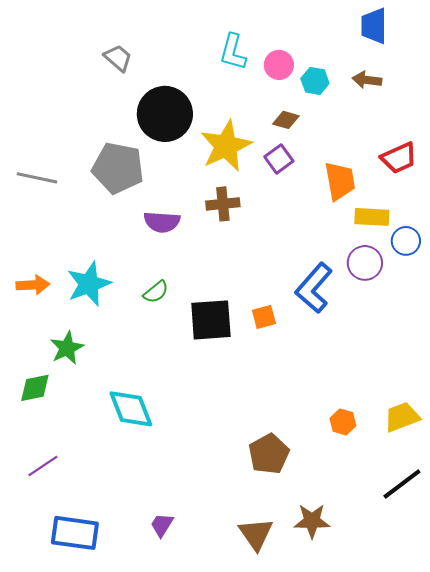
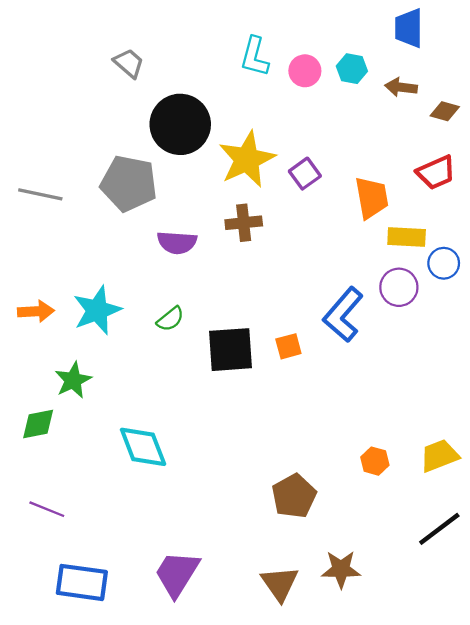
cyan hexagon: (315, 81) -> (352, 69), moved
brown diamond: (286, 120) -> (445, 111), moved
purple line: (43, 466) -> (47, 509), turned 56
purple trapezoid: (162, 525) -> (177, 574), size x1.8

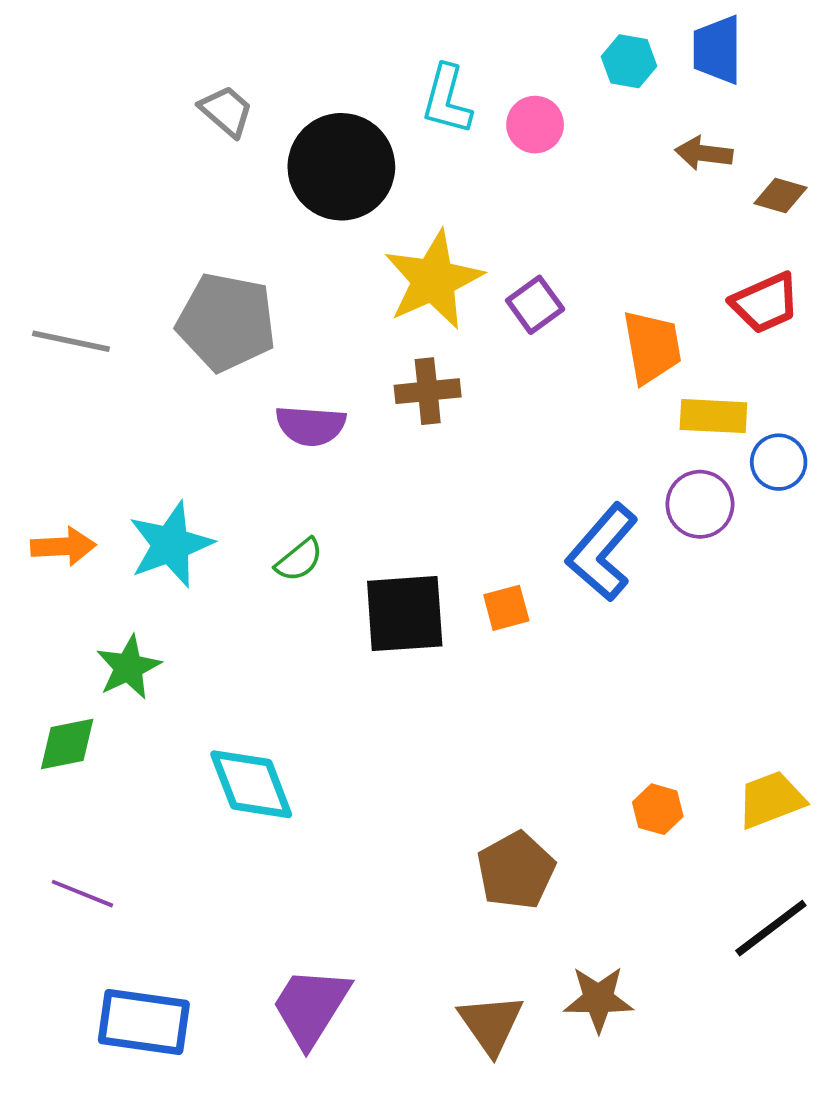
cyan hexagon: (352, 69) -> (629, 61), moved
black circle: (180, 124) -> (341, 167), moved

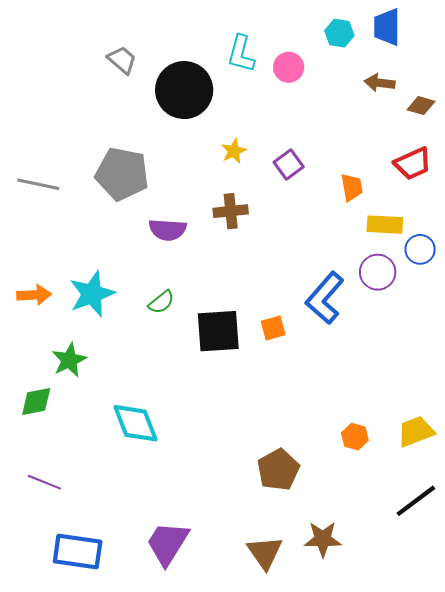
yellow star: (433, 280) -> (234, 151), size x0.5
orange trapezoid: (652, 347) -> (352, 187), size x0.7

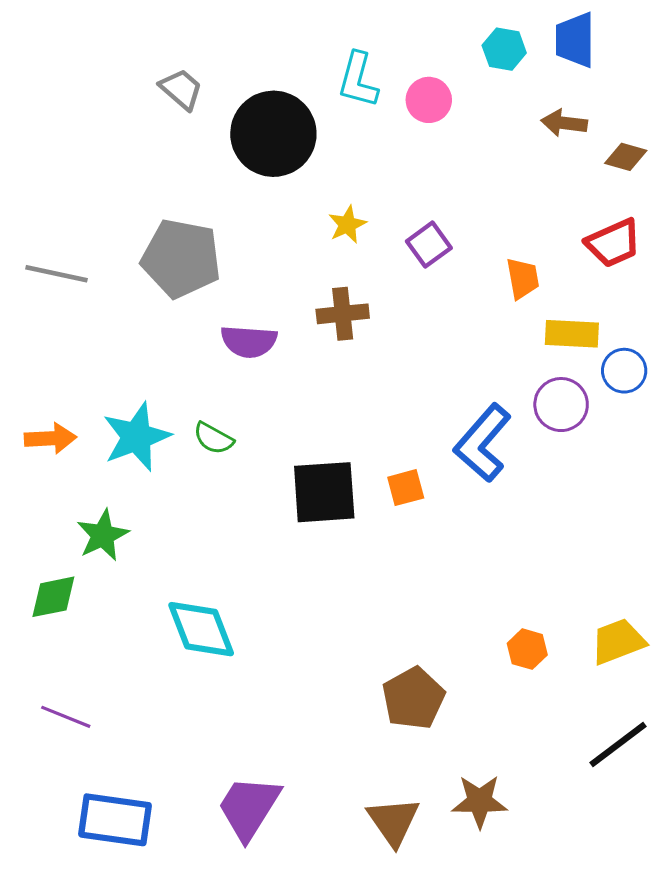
green semicircle: (161, 302) -> (213, 438), moved, turned 68

